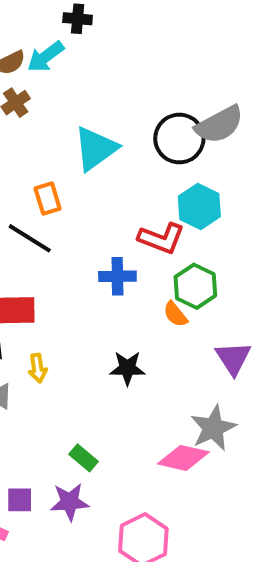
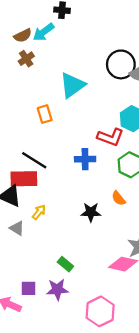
black circle: (179, 139) -> (121, 64), moved
black line: (30, 238) -> (34, 160), moved
orange semicircle: (175, 314) -> (119, 198), moved
yellow arrow: (38, 368) -> (39, 212), turned -133

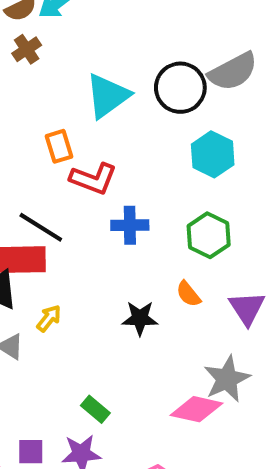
black circle: (121, 64) -> (180, 88), moved
red L-shape: (110, 137) -> (93, 179), moved

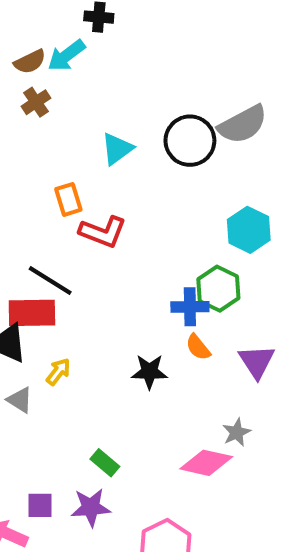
cyan triangle: (108, 96) -> (117, 149), size x0.7
cyan hexagon: (213, 154) -> (249, 230), moved
blue cross: (130, 225) -> (190, 307), moved
gray star: (227, 379) -> (237, 432), size x0.6

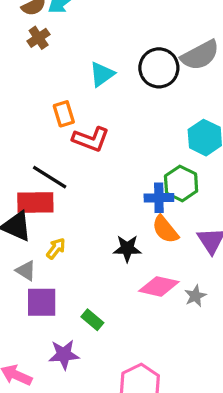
orange semicircle: (198, 347) -> (165, 229), size x1.4
pink diamond: (206, 463) -> (159, 286), moved
purple square: (40, 505) -> (42, 302), moved, size x1.5
purple star: (91, 507) -> (64, 355), moved

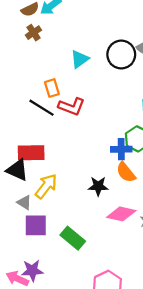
black line: (50, 177) -> (42, 108), moved
yellow arrow: (56, 248) -> (46, 186), size x1.6
green rectangle: (92, 320) -> (73, 238), size x1.5
purple star: (64, 355) -> (32, 270), moved

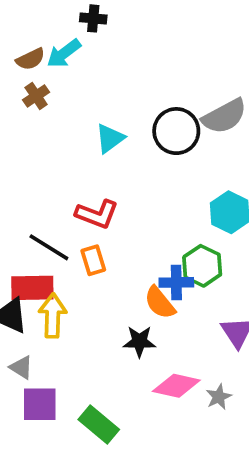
orange rectangle: (52, 88) -> (93, 260), moved
black line: (42, 108) -> (49, 247), moved
orange semicircle: (126, 172) -> (160, 303), moved
yellow arrow: (46, 186) -> (53, 316), moved, turned -36

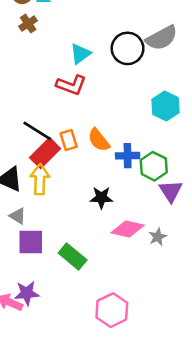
red L-shape: (97, 214) -> (71, 85), moved
green hexagon: (202, 266) -> (154, 166), moved
red rectangle: (32, 288) -> (45, 153), moved, turned -44
orange semicircle: (160, 303) -> (99, 140), moved

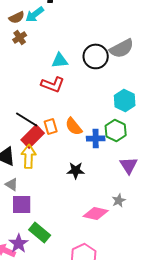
cyan triangle: (80, 54) -> (60, 60), turned 30
green hexagon: (154, 166) -> (116, 130), moved
pink diamond: (128, 229) -> (96, 213), moved
green rectangle: (73, 256) -> (40, 232), moved
purple star: (27, 293) -> (19, 243), turned -30

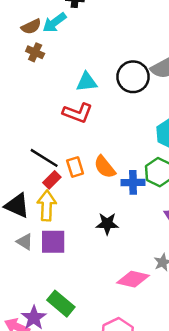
brown cross: (20, 37) -> (35, 52), turned -32
red rectangle: (33, 136) -> (52, 180), size x0.6
purple square: (22, 204) -> (53, 242), moved

